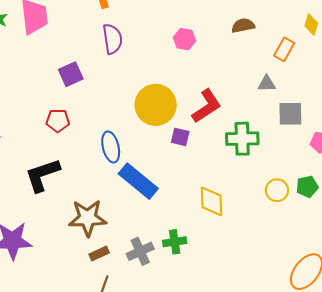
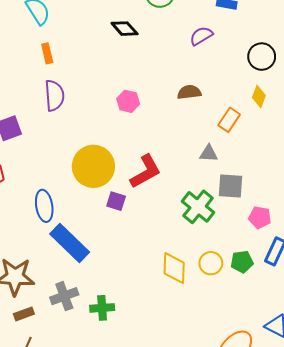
green cross: (242, 139) -> (198, 207), moved, turned 36
yellow diamond: (211, 201) -> (174, 268), moved
gray cross: (140, 251) -> (64, 296), moved

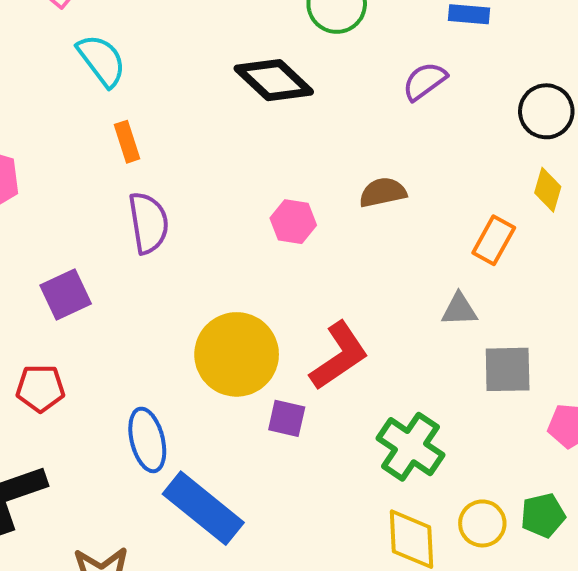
black diamond: (125, 29) -> (274, 80), size x1.4
brown semicircle: (189, 92) -> (383, 192), moved
green cross: (198, 207) -> (410, 447), moved

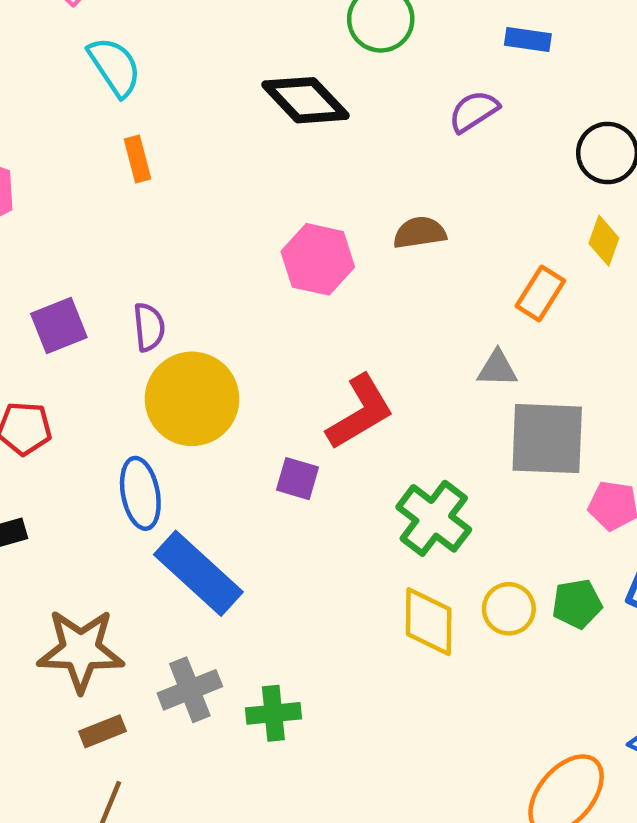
pink hexagon: (293, 222) -> (318, 259), size x1.4
purple semicircle: (148, 223) -> (149, 327), moved, size x0.7
yellow circle: (237, 354) -> (192, 399), moved
gray square: (508, 369) -> (547, 439), size x1.4

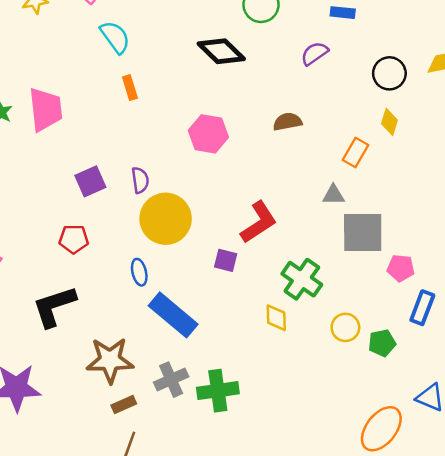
pink hexagon: (318, 259) -> (208, 134), moved
blue ellipse: (140, 493) -> (139, 272), size x0.7
green pentagon: (577, 604) -> (382, 343), moved
yellow diamond: (429, 622) -> (276, 318), moved, size x0.7
green cross: (273, 713) -> (218, 391), size x1.4

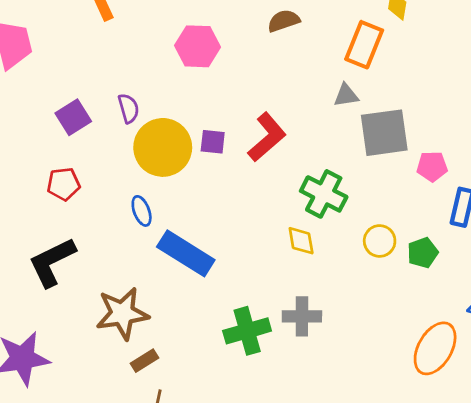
orange rectangle: (356, 152) -> (364, 45), size x1.4
purple square: (226, 260) -> (213, 142), moved
gray cross: (171, 380) -> (302, 316), moved, turned 32

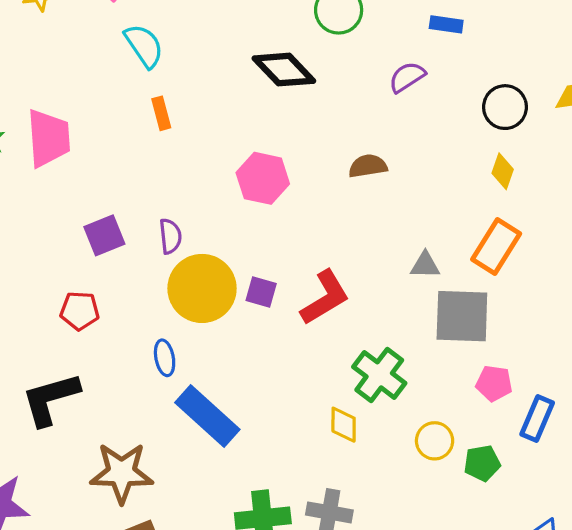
orange rectangle: (364, 45) -> (496, 247), moved
pink pentagon: (432, 166) -> (494, 383), moved

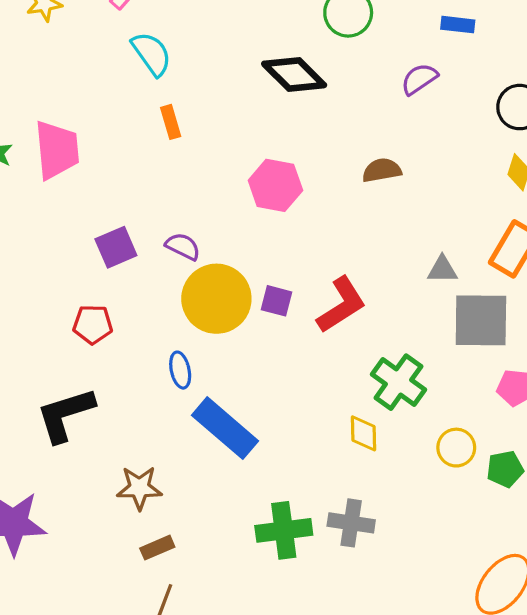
purple semicircle: (170, 236) -> (183, 246), turned -56
brown star: (122, 473) -> (139, 488), size x0.7

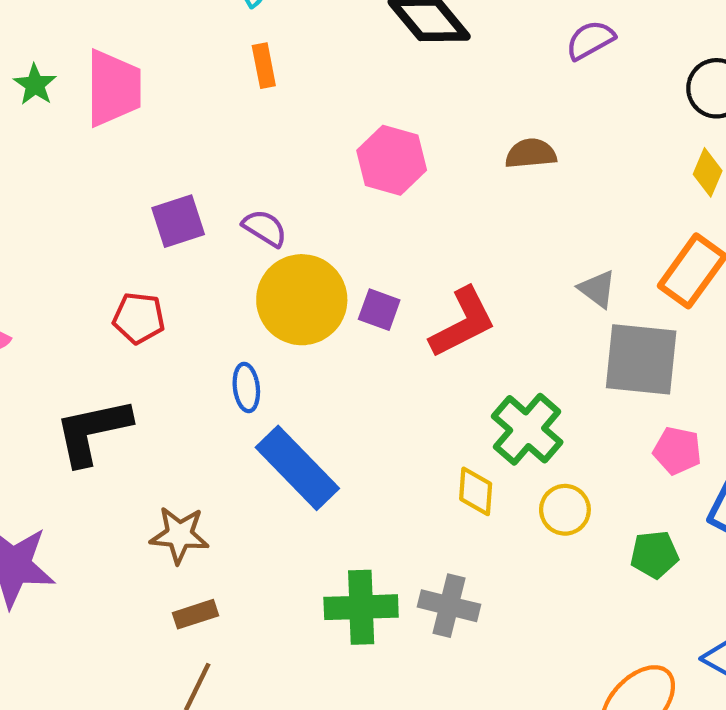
gray triangle: (442, 269) -> (597, 289), turned 32
yellow circle: (456, 448) -> (565, 510), moved

